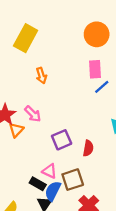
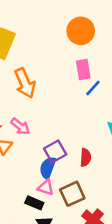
orange arrow: (41, 76) -> (25, 83), size x1.6
blue semicircle: (53, 191) -> (48, 168), moved

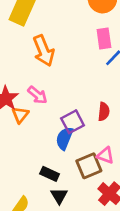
red semicircle: (86, 158) -> (104, 112), moved
pink triangle: (46, 187) -> (105, 155), moved

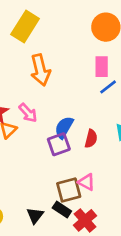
blue semicircle: (64, 138) -> (64, 127), moved
black rectangle: (50, 174) -> (62, 209), moved

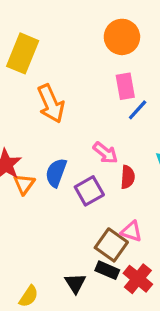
pink arrow: (28, 113) -> (105, 153), moved
blue semicircle: (64, 127) -> (56, 173), moved
brown square: (69, 190) -> (111, 245), turned -30

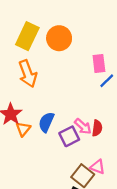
orange circle: (122, 37) -> (59, 38), moved
orange arrow: (51, 104) -> (28, 74), moved
pink arrow: (105, 153) -> (83, 126), moved

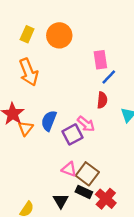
yellow rectangle: (27, 36) -> (27, 34), size x0.6
red semicircle: (97, 128) -> (102, 100), moved
pink triangle: (98, 167) -> (69, 169), moved

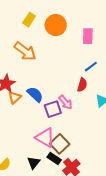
pink rectangle: (100, 60) -> (88, 36), moved
orange arrow: (29, 72) -> (25, 51), turned -40
blue semicircle: (49, 121) -> (35, 94), turned 102
pink triangle: (69, 169) -> (45, 138), size x1.5

